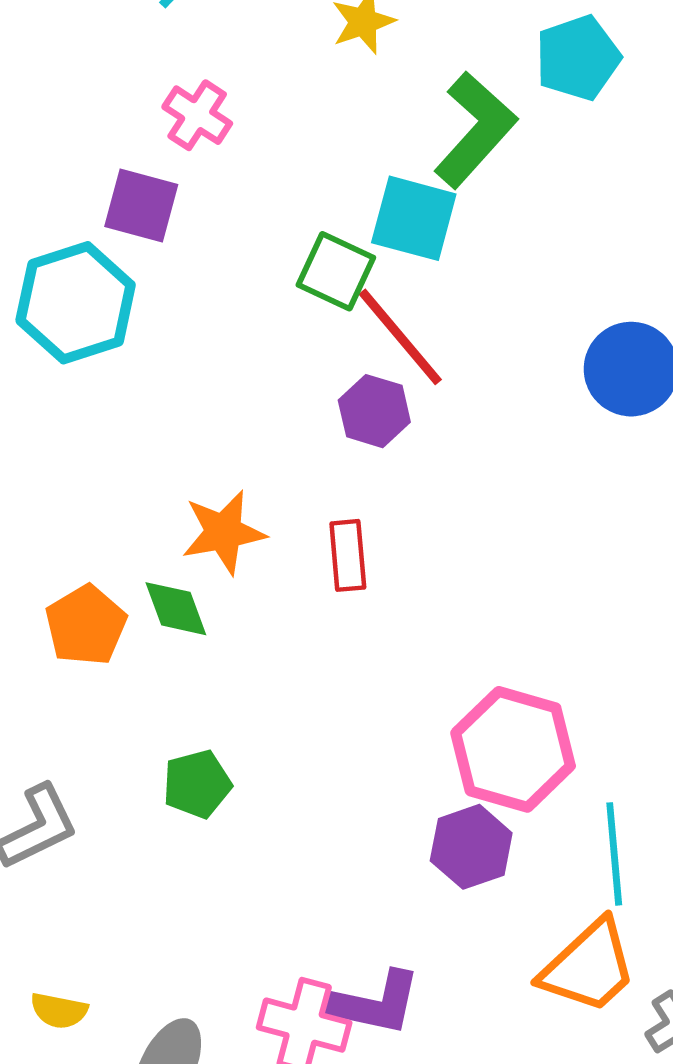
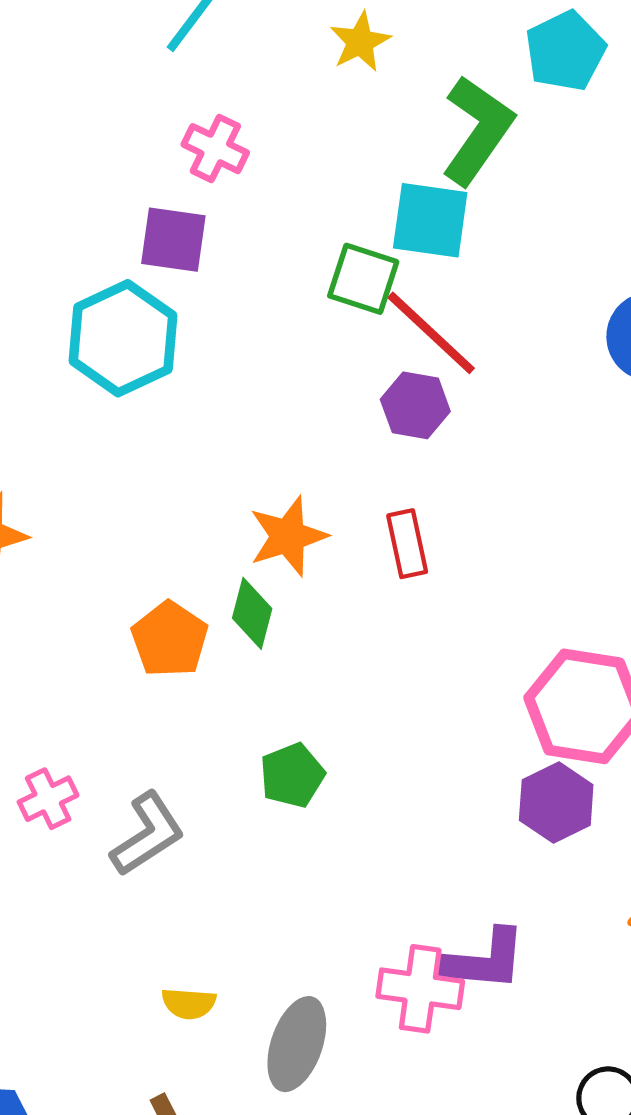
green diamond: (176, 609) -> (252, 613), turned 42

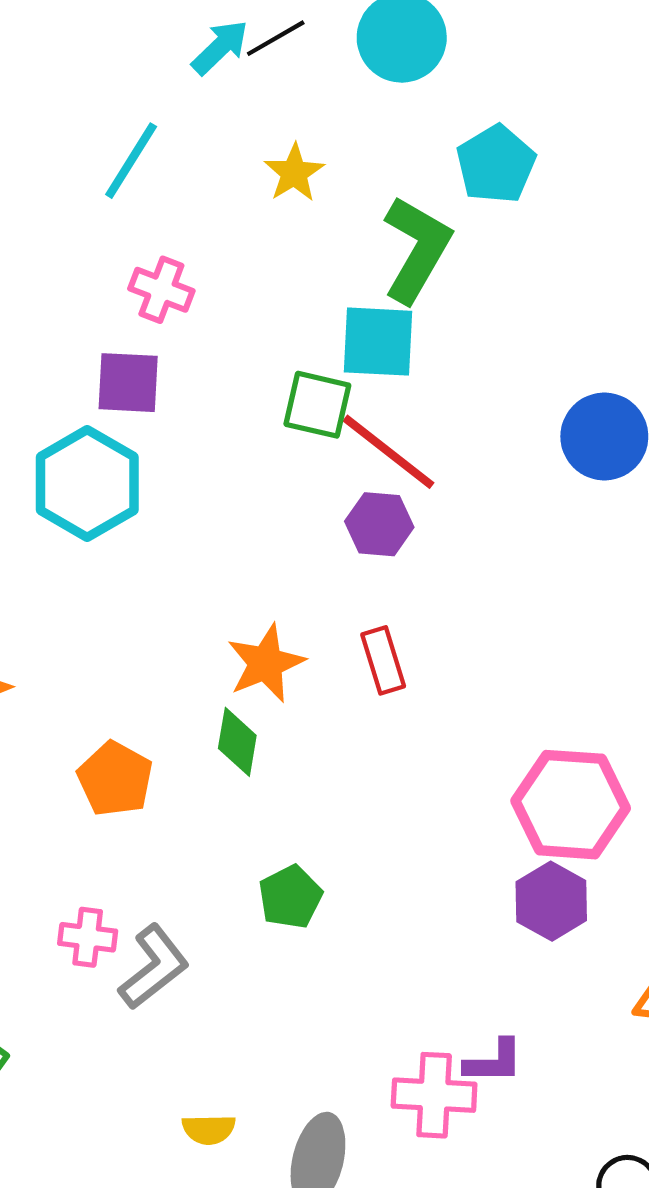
orange pentagon: (170, 639) -> (115, 779), moved
pink cross: (48, 799) -> (88, 937), moved, turned 38
purple L-shape: (483, 960) -> (494, 1062), size x0.7

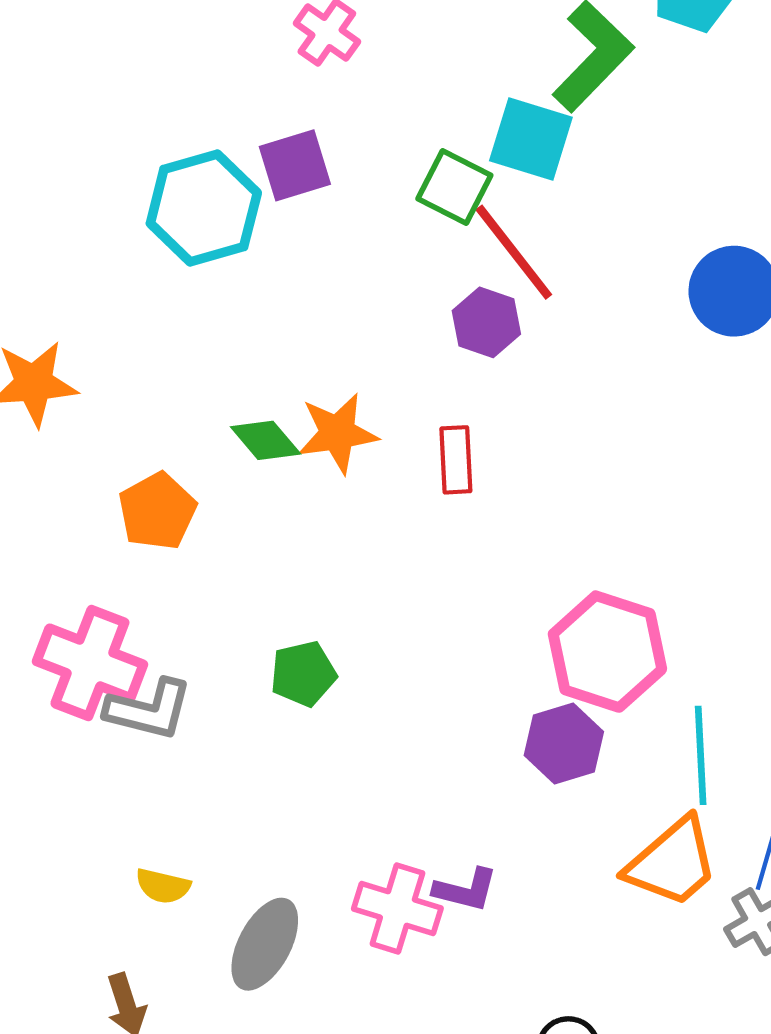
purple square: (128, 383) -> (295, 165), moved, turned -34
green diamond: (237, 742) -> (266, 440), moved, turned -64
pink cross: (88, 937) -> (90, 663), size x1.8
gray L-shape: (154, 967) -> (149, 710), turned 38

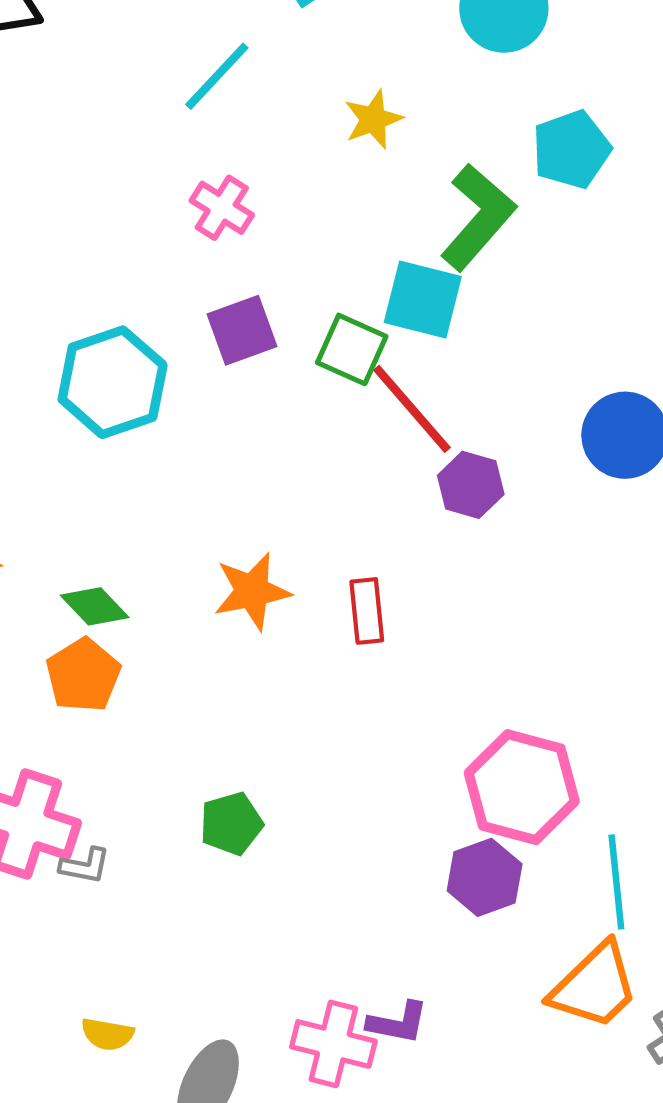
purple square: (295, 165) -> (242, 330), moved
purple hexagon: (486, 322) -> (471, 485), moved
green diamond: (266, 440) -> (95, 606), moved
gray L-shape: (149, 710) -> (85, 866), size x0.6

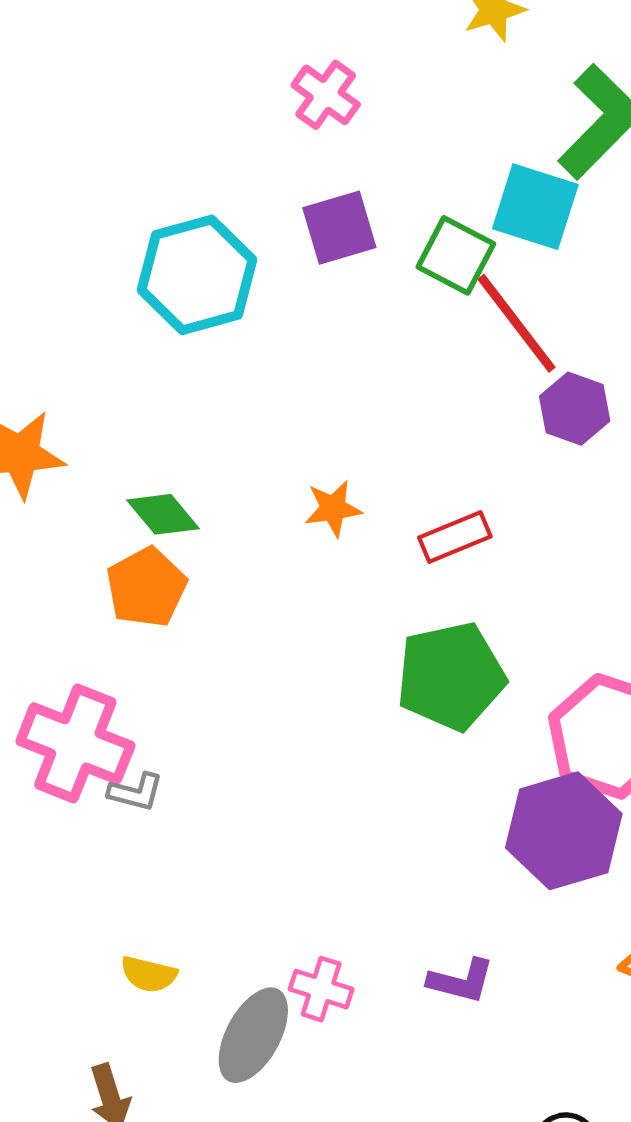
orange star: (252, 591) -> (333, 508), size x0.7
red rectangle: (367, 611) -> (455, 537), turned 70
green pentagon: (231, 824) -> (451, 676), moved, size x1.6
purple hexagon: (485, 877) -> (564, 831), size x1.4
pink cross: (333, 1044) -> (321, 989), moved, size x0.7

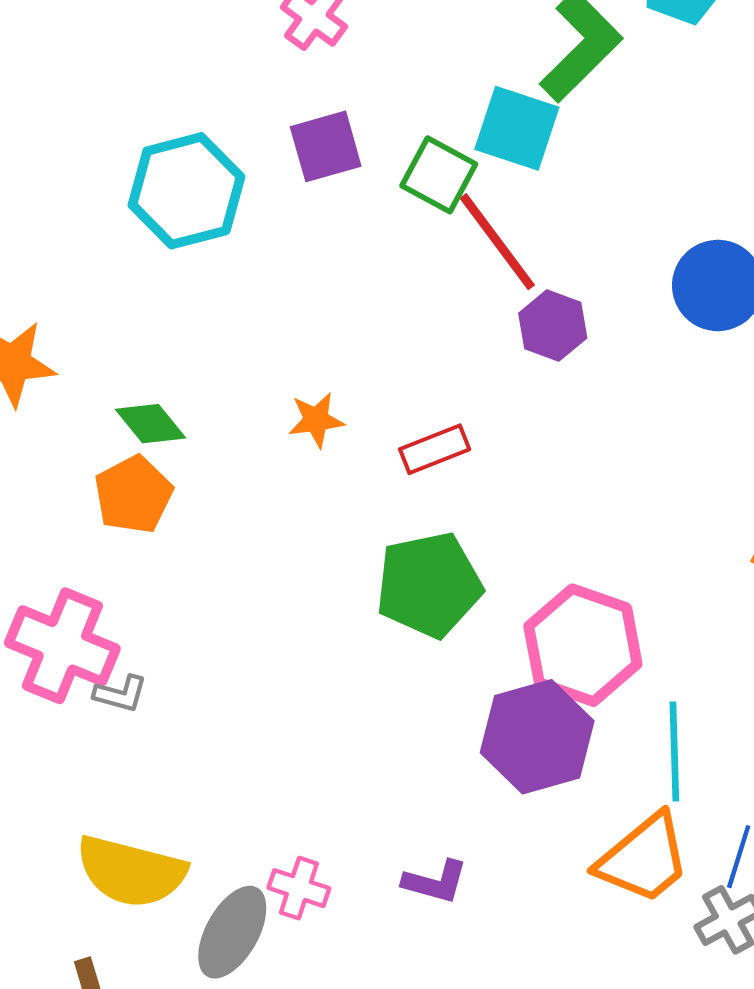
yellow semicircle: (149, 974) -> (131, 872), size x2.0

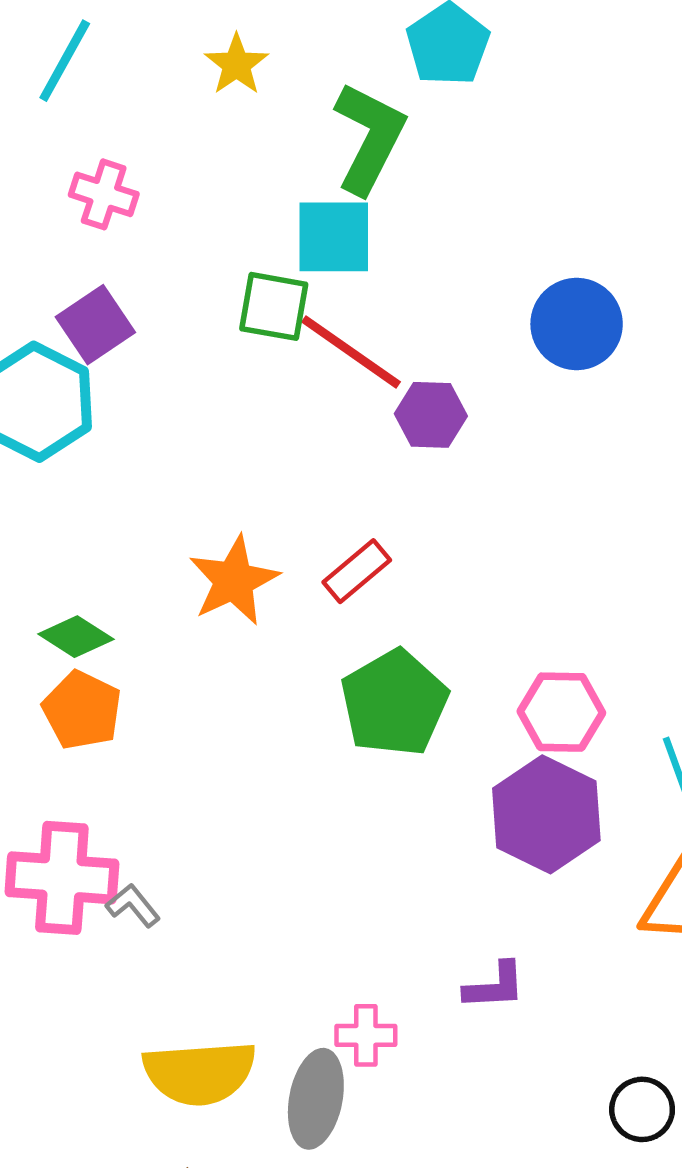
purple square: (326, 146) -> (95, 325), moved
orange star: (316, 420) -> (234, 581), size x1.6
pink hexagon: (583, 645) -> (561, 712), size x0.7
gray L-shape: (121, 694) -> (133, 906), turned -126

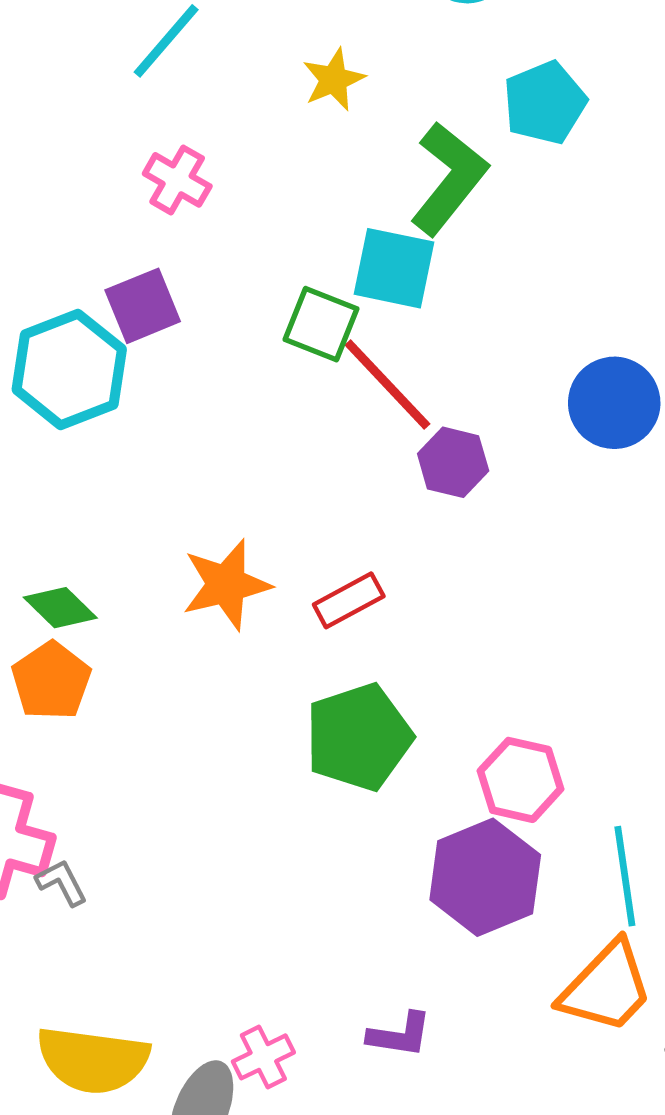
pink cross: (366, 1035) -> (263, 1057), turned -38

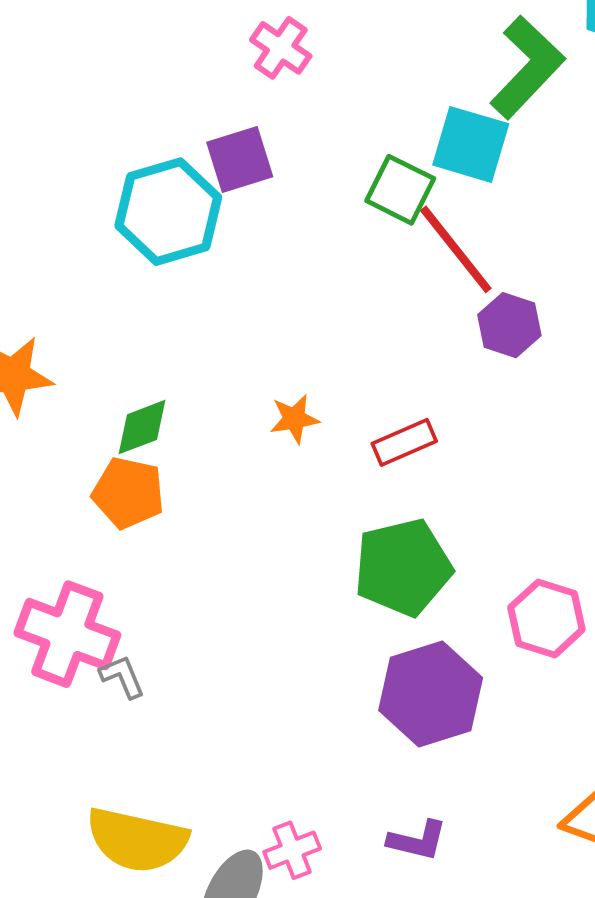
orange star: (226, 585) -> (294, 419), size x0.6
green diamond: (60, 608) -> (142, 427), turned -70
orange pentagon: (51, 681) -> (128, 493), turned -30
purple hexagon: (485, 877) -> (431, 694), moved

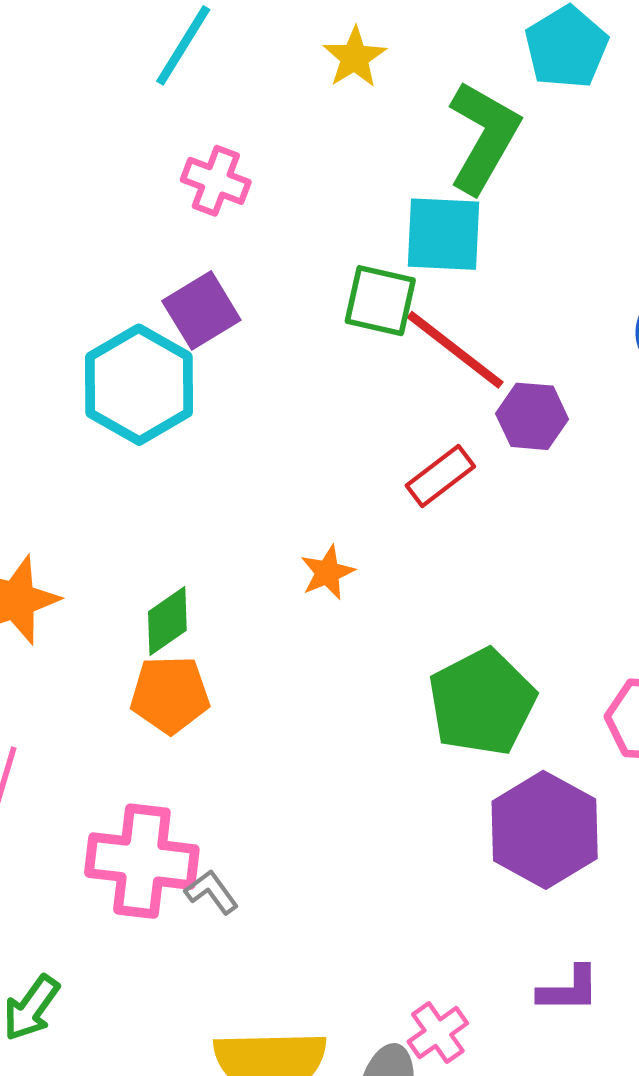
red rectangle: (404, 442) -> (440, 476), moved

